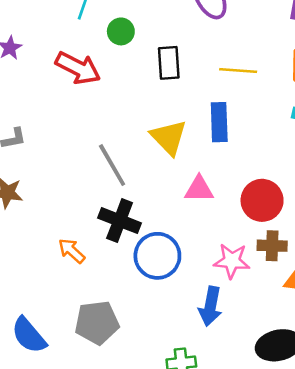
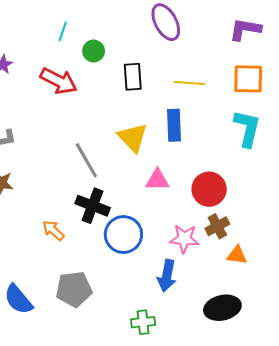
brown cross: (272, 246) -> (217, 226), turned -30

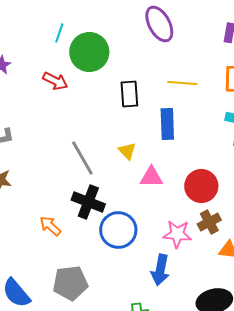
green circle: (94, 51) -> (89, 52), size x1.8
black rectangle: (133, 77) -> (129, 94), moved
red arrow: (59, 81) -> (55, 81), size x0.7
yellow triangle: (133, 138) -> (127, 151), moved, size x0.6

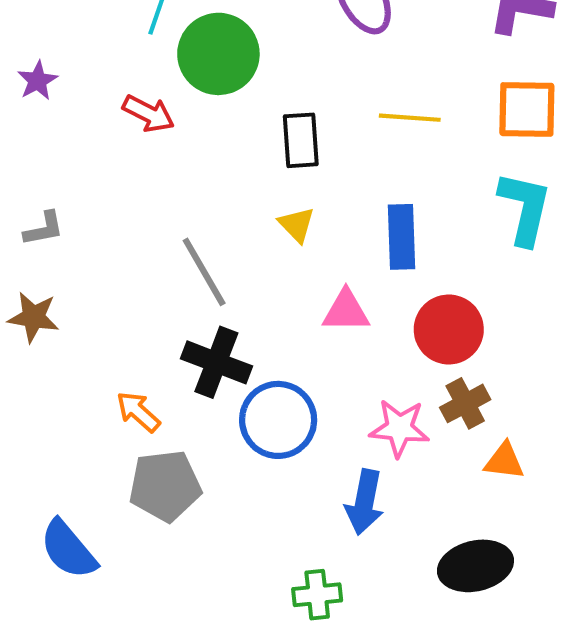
blue rectangle: (167, 124) -> (401, 237), moved
yellow triangle: (127, 151) -> (297, 225), moved
gray pentagon: (70, 283) -> (165, 486), moved

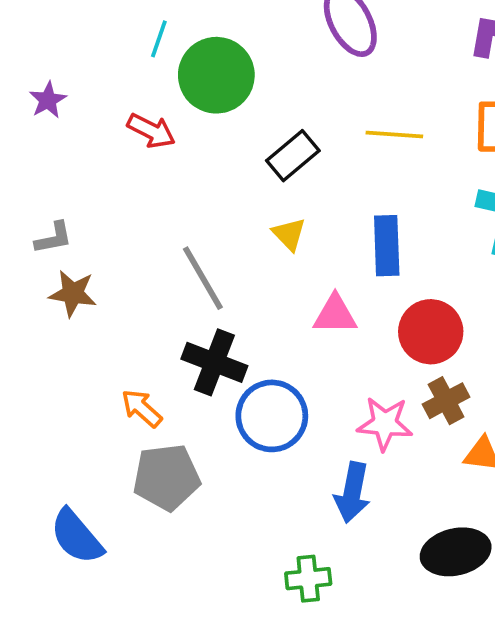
black rectangle: (301, 140) -> (293, 156), turned 54
brown star: (33, 317) -> (73, 293), moved

